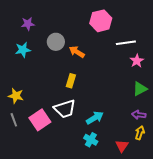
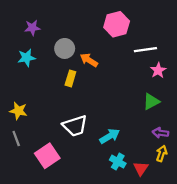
yellow rectangle: (71, 81) -> (70, 78), moved
green triangle: (140, 89) -> (151, 102), moved
pink square: (40, 120) -> (47, 156), moved
cyan cross: (91, 140) -> (118, 162), moved

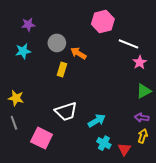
white line: (145, 50) -> (128, 44), turned 30
green triangle: (151, 102) -> (144, 91), moved
pink square: (47, 156) -> (42, 138), turned -30

